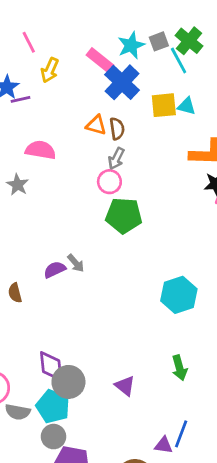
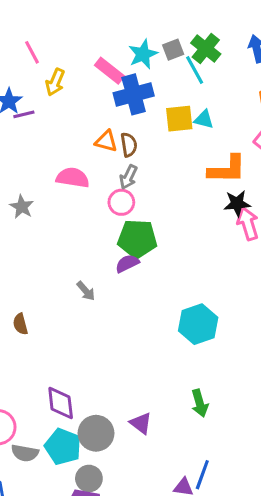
blue cross: (122, 82) -> (134, 94), turned 32
pink semicircle: (41, 150) -> (73, 178), moved
purple semicircle: (55, 270) -> (127, 263), moved
gray circle: (68, 382) -> (96, 433), moved
gray circle: (54, 437) -> (89, 479), moved

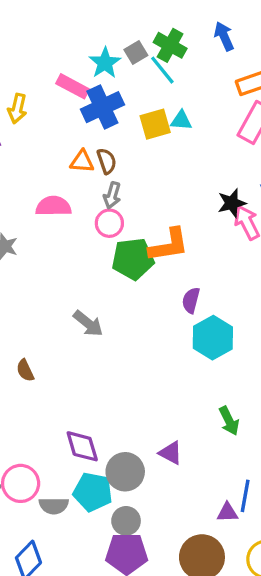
orange L-shape: (227, 169) -> (169, 245), moved
purple semicircle: (127, 263) -> (191, 300), moved, turned -40
gray arrow: (86, 291) -> (88, 323), size x1.4

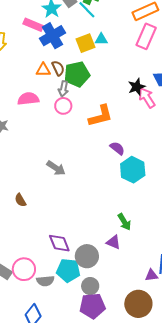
green pentagon: (133, 259) -> (77, 74), moved
purple semicircle: (191, 300) -> (117, 148), turned 119
green arrow: (229, 421) -> (124, 222), moved

